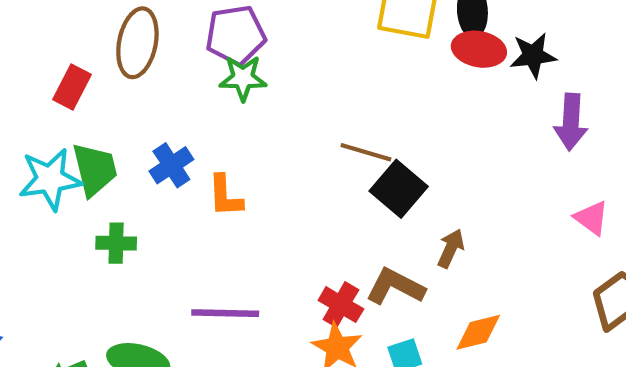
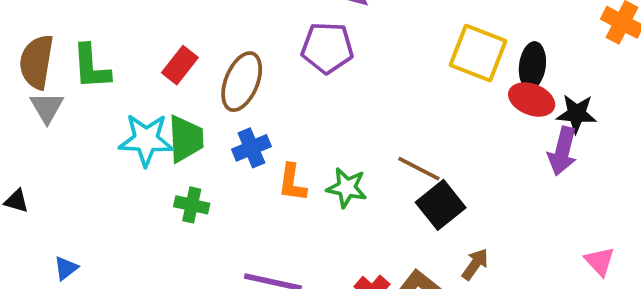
brown ellipse: (137, 43) -> (242, 82), moved
green star: (243, 78) -> (347, 188), moved
purple arrow: (571, 122) -> (563, 151), moved

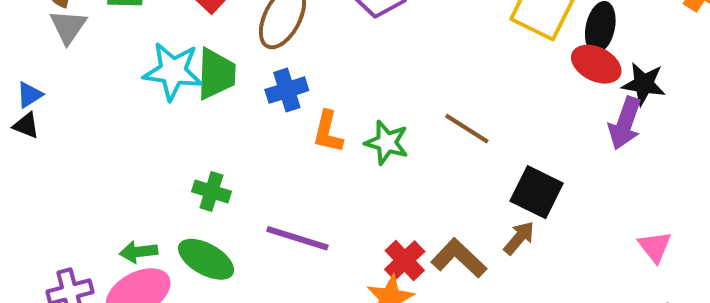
green cross: (192, 205) -> (211, 192), moved
black square: (441, 205) -> (537, 192), moved, turned -30
blue triangle: (66, 268) -> (30, 95), moved

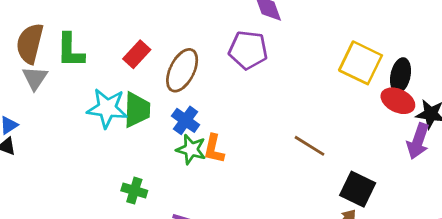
blue cross: (287, 90) -> (186, 120), turned -36
green star: (387, 143) -> (191, 149), moved

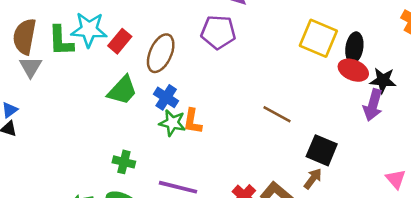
cyan star: (107, 108) -> (89, 30), moved
green trapezoid: (137, 110) -> (122, 90), turned 44

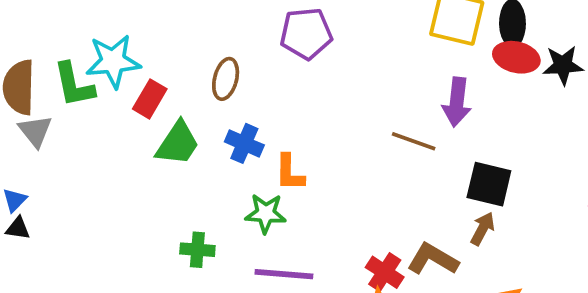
red rectangle: (120, 41) -> (150, 99), moved
brown ellipse: (161, 53) -> (226, 79), size x0.7
purple arrow: (373, 105) -> (457, 102), moved
green star: (172, 123) -> (266, 213), moved

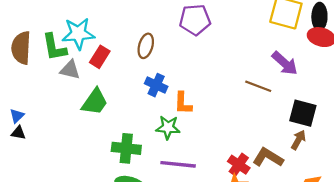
purple arrow: (457, 102) -> (285, 63), turned -56
gray triangle: (35, 131) -> (70, 70), moved, turned -40
green trapezoid: (178, 143) -> (95, 102), moved
green cross: (197, 250) -> (126, 148), size x1.4

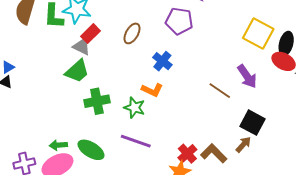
gray triangle: (70, 70) -> (82, 46), moved
blue cross: (156, 85) -> (162, 61), moved
orange L-shape: (183, 103) -> (152, 90), turned -80
green cross: (126, 148) -> (97, 101), moved, turned -30

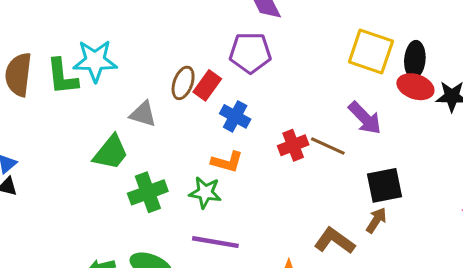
red rectangle: (91, 34) -> (207, 85), moved
gray triangle: (82, 46) -> (143, 114), moved
black square: (253, 123) -> (385, 185), turned -30
red cross: (187, 154) -> (293, 145), moved, turned 30

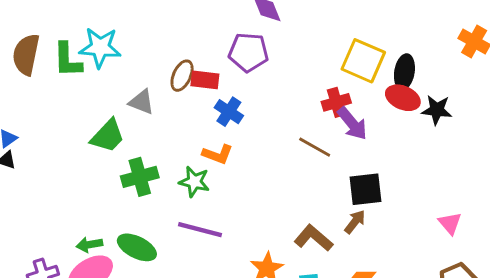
red rectangle: (207, 85) -> (205, 80), turned 56
red cross: (293, 145) -> (336, 102), moved

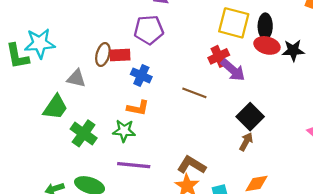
brown line: (315, 147) -> (194, 93), moved
green cross: (140, 177) -> (84, 133), turned -30
black square: (366, 189) -> (250, 117), turned -30
brown L-shape: (313, 238) -> (192, 165), moved

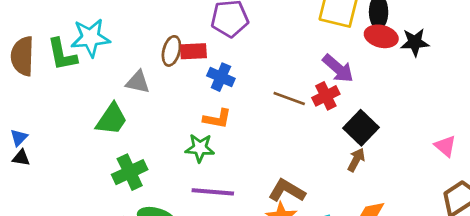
red cross: (219, 56) -> (326, 96), moved
green cross: (84, 133) -> (130, 172), moved, turned 30

